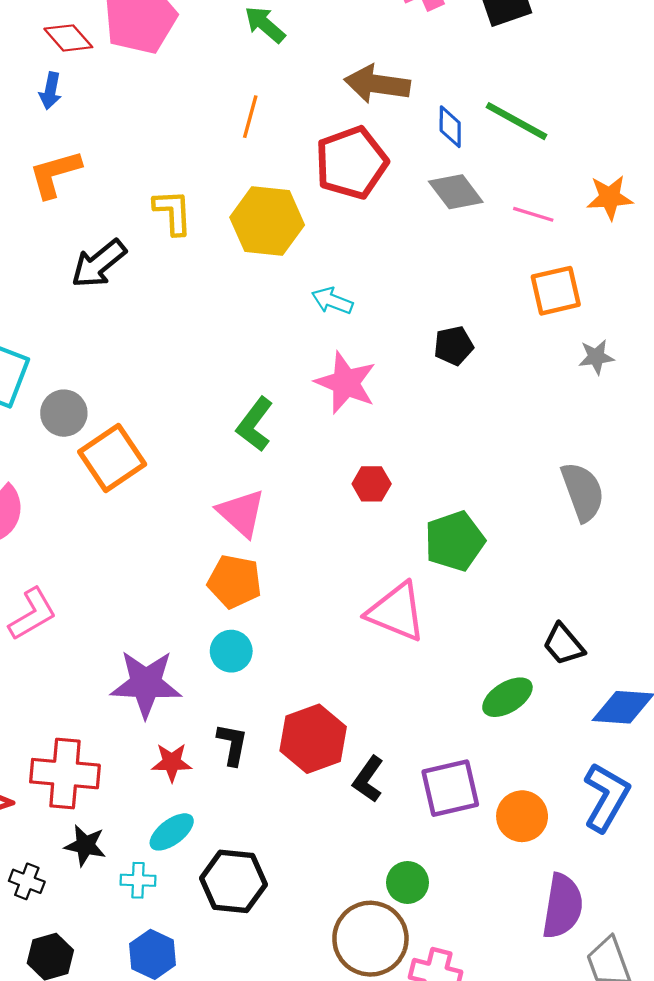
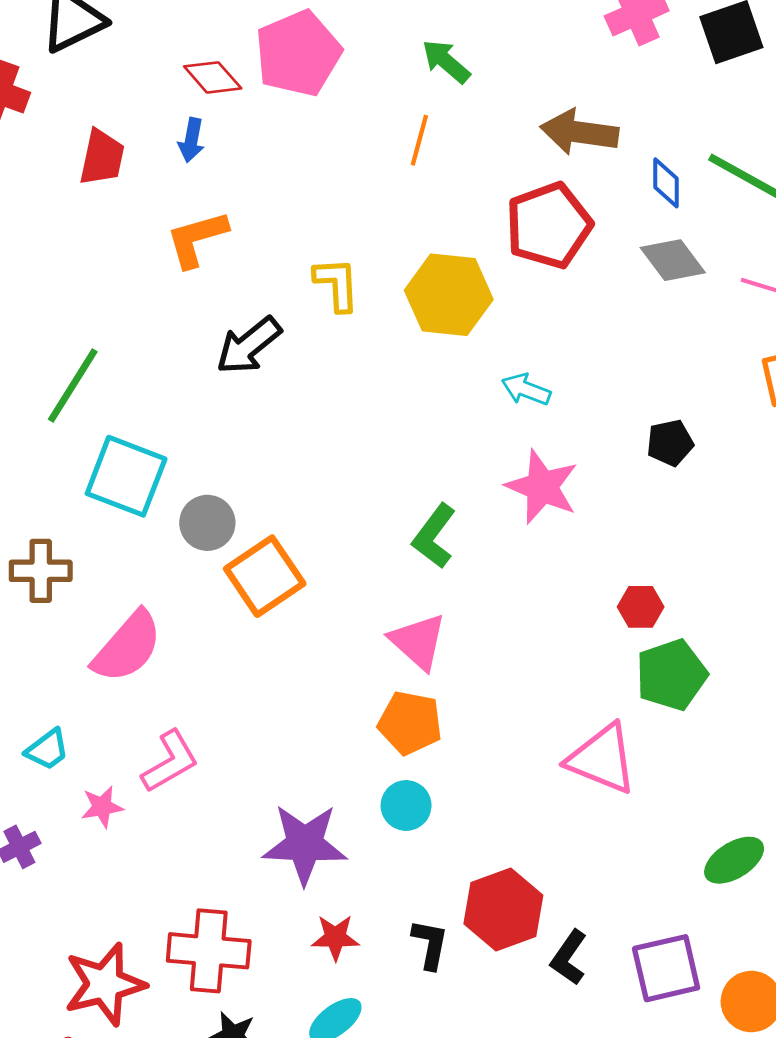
orange line: (250, 117) -> (419, 140), moved
red hexagon: (372, 484) -> (641, 607), moved
black L-shape: (232, 744) -> (430, 944), moved

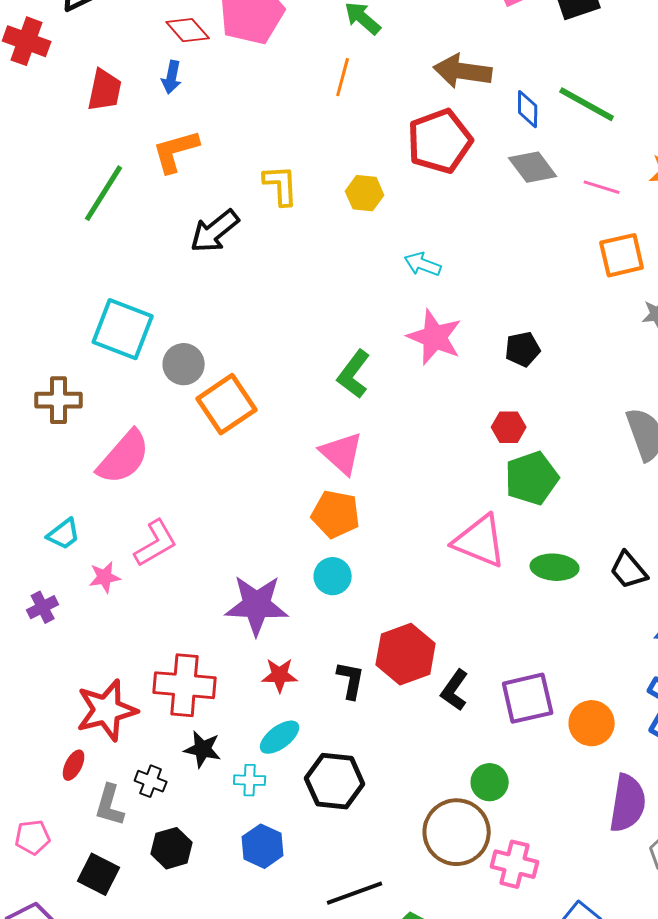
yellow hexagon: (449, 295) -> (365, 193), size x0.6
green line: (73, 385) -> (104, 193), moved
black pentagon: (670, 443) -> (523, 349), moved
green ellipse: (734, 860) -> (555, 567), moved, turned 36

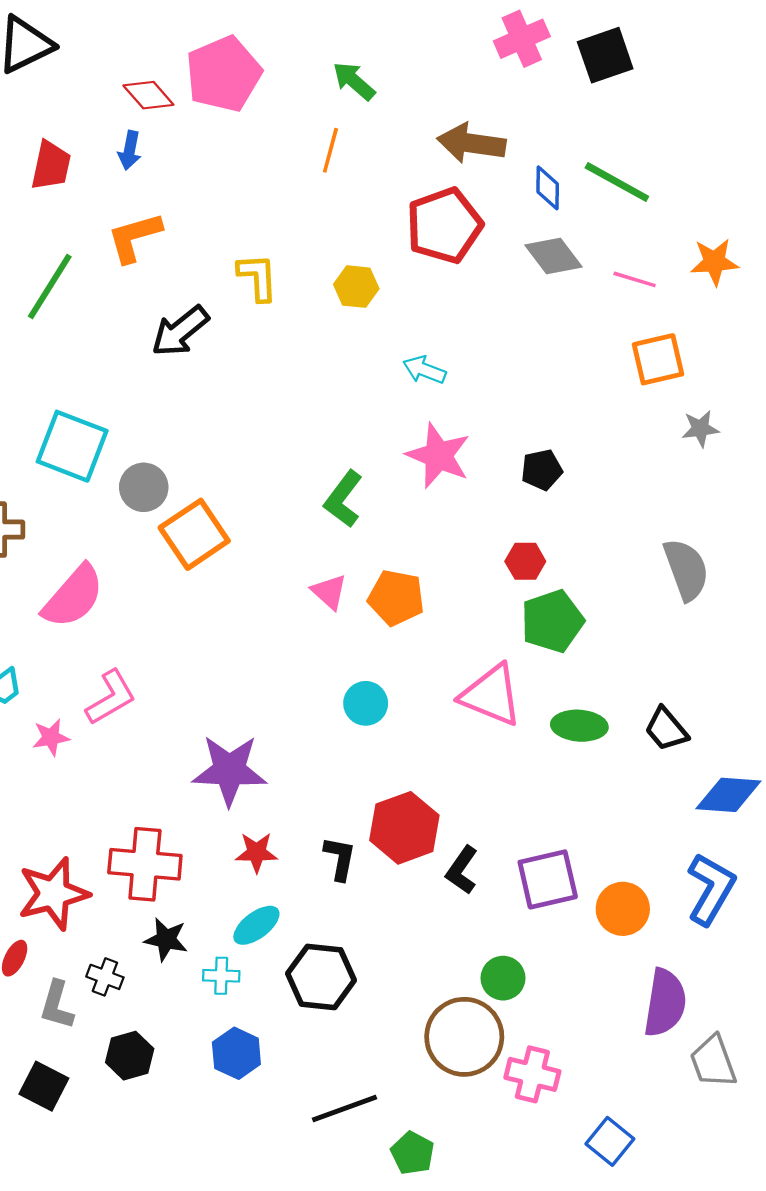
pink triangle: (342, 453) -> (329, 592), size x0.7
orange pentagon: (336, 514) -> (396, 598), moved
cyan circle: (333, 576) -> (366, 703), moved

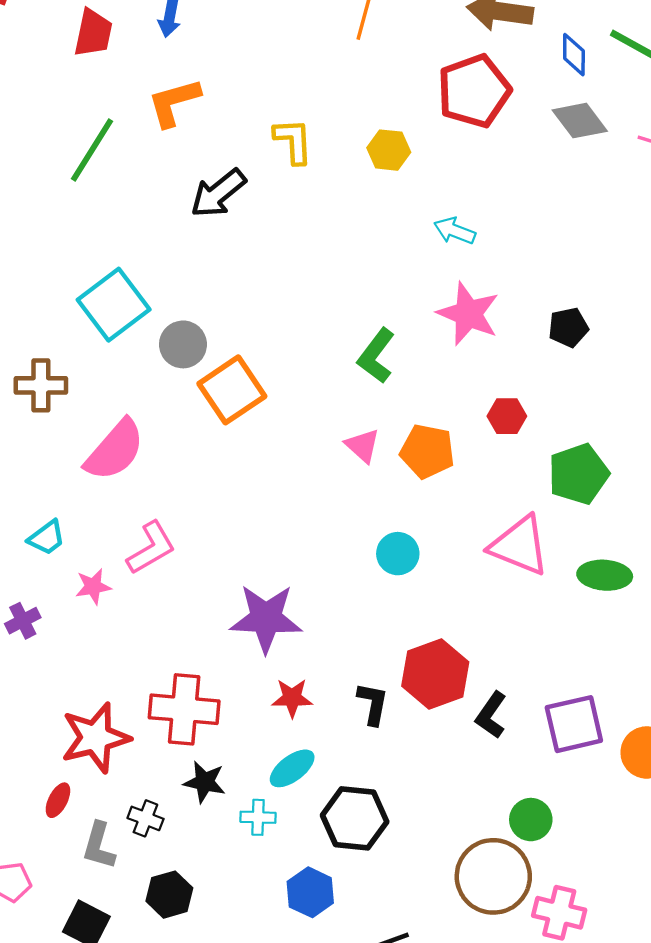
cyan square: (72, 446) -> (114, 305), turned 32
red hexagon: (525, 561) -> (507, 416), moved
blue hexagon: (236, 1053) -> (310, 892), moved

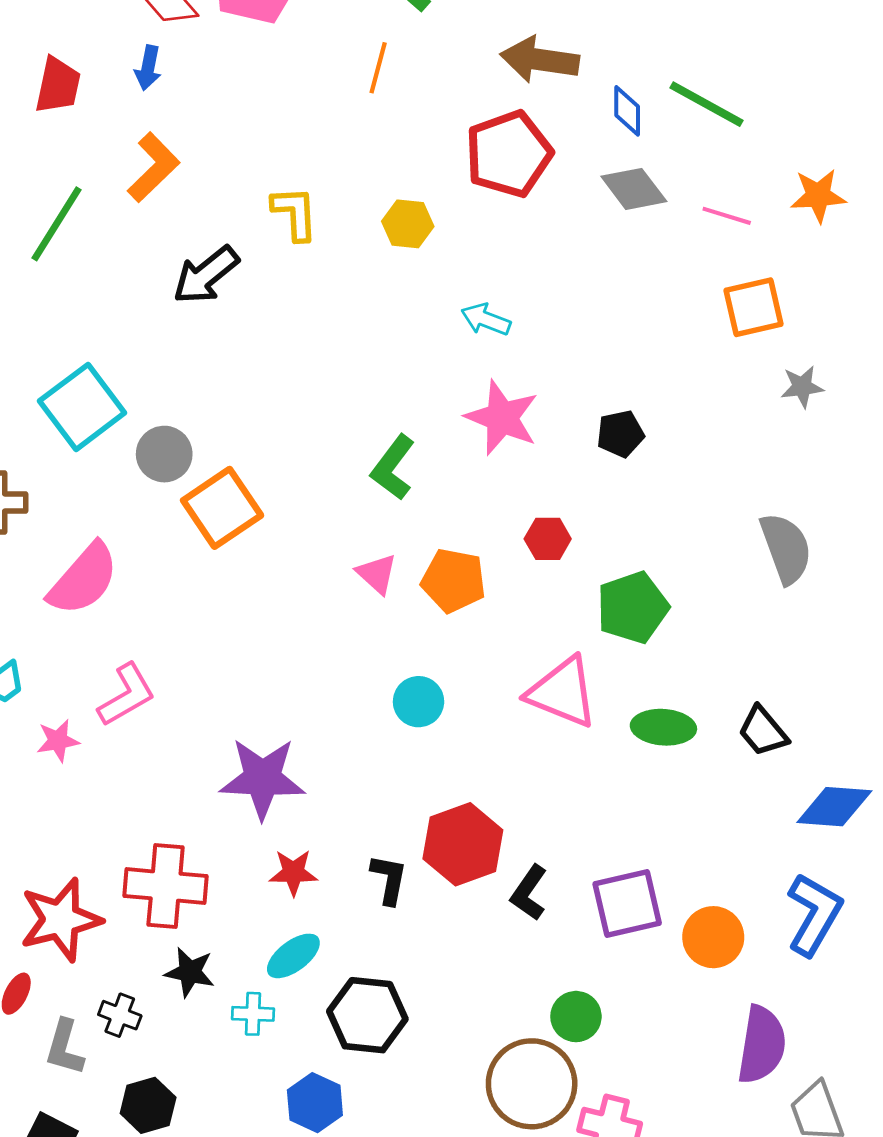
orange L-shape: (174, 102) -> (153, 167), turned 152

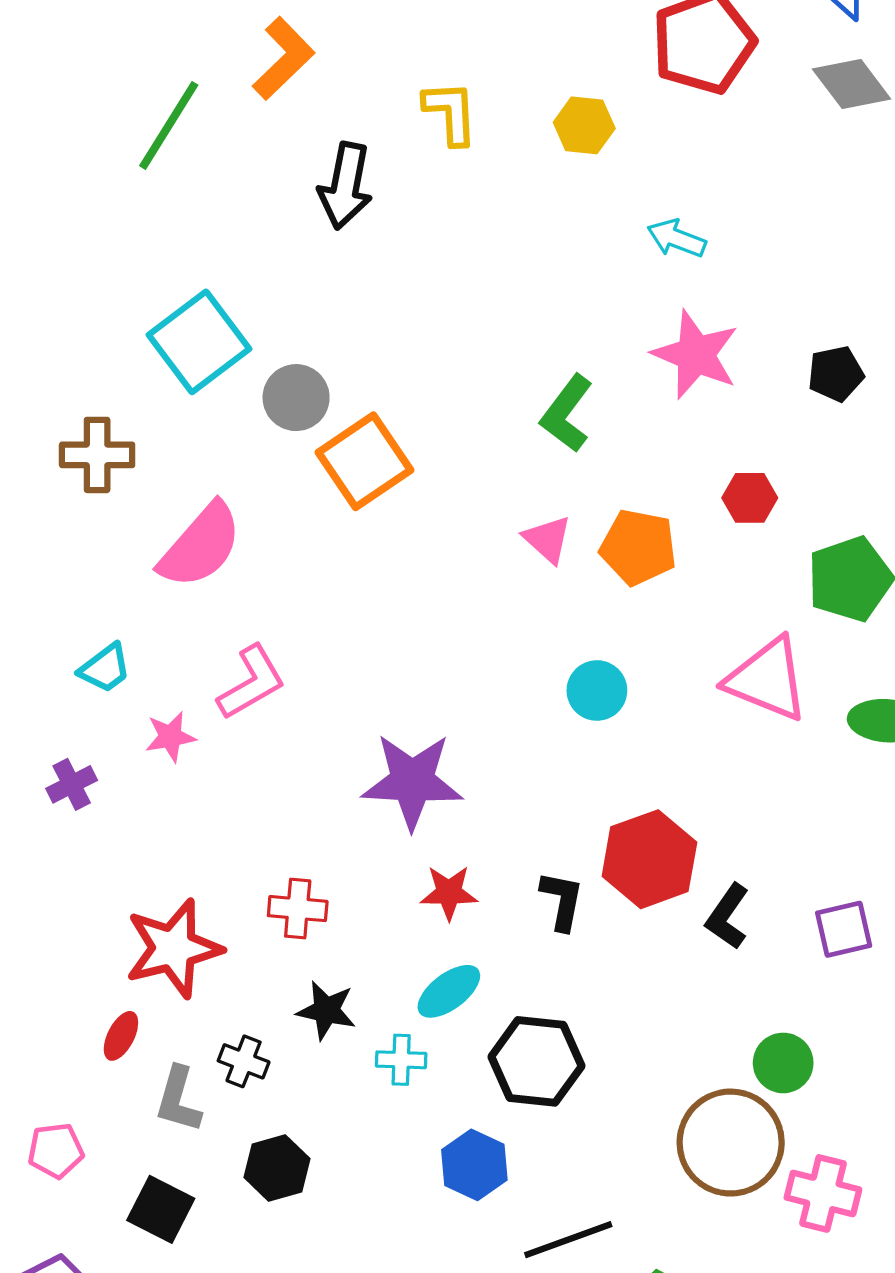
black arrow: (206, 275) -> (345, 186), turned -40
red cross: (166, 886) -> (298, 909), size x0.6
purple square: (627, 903) -> (844, 929), size x0.7

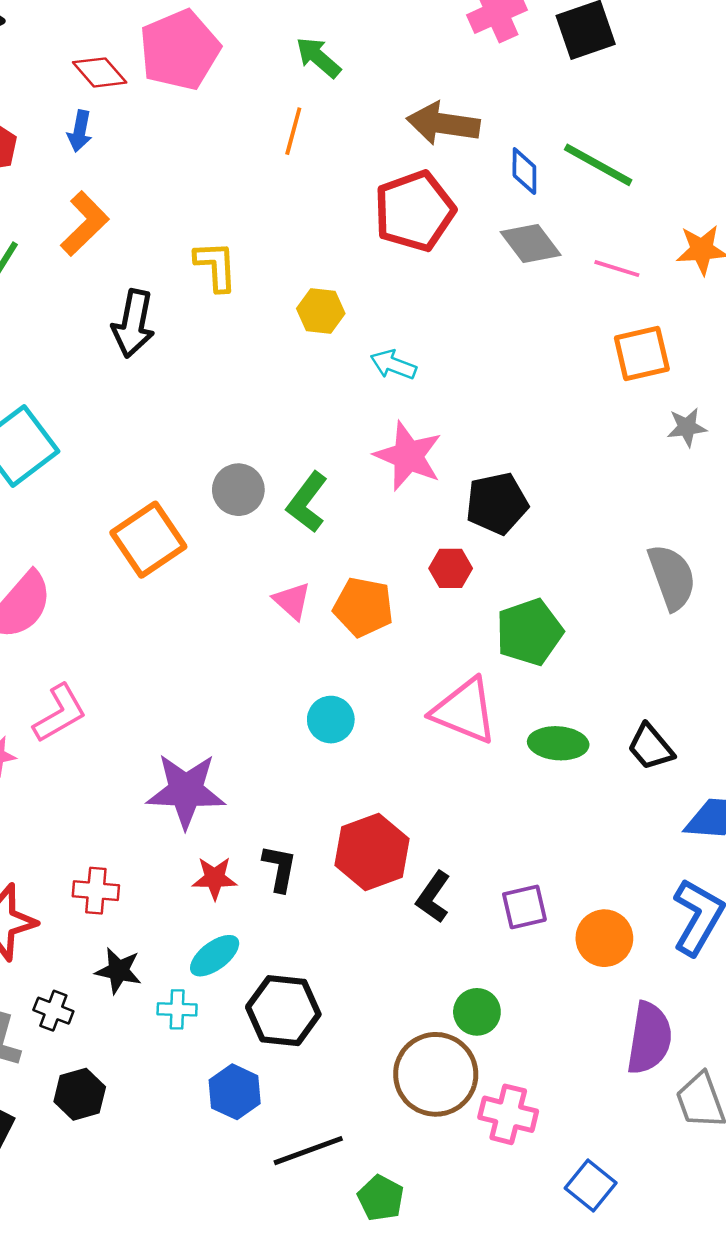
yellow hexagon: (584, 125) -> (321, 311), moved
black pentagon: (836, 374) -> (497, 503), moved, size x1.4
gray circle: (296, 398) -> (238, 490), moved
black L-shape: (562, 901) -> (280, 868), moved

